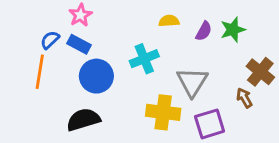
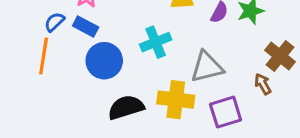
gray triangle: (192, 82) -> (207, 67), turned 44
black semicircle: (83, 120) -> (126, 107), moved

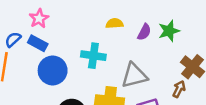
cyan cross: (156, 42) -> (93, 56), turned 30
brown arrow: (263, 84) -> (179, 89), turned 56

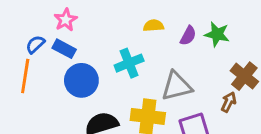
green star: (169, 31) -> (217, 34), turned 30
cyan cross: (93, 56) -> (129, 63), turned -30

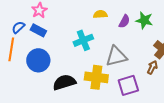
blue circle: (81, 80) -> (38, 60), moved

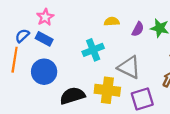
gray triangle: (116, 56) -> (129, 67), turned 40

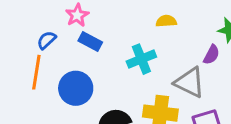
purple semicircle: (138, 29) -> (211, 55), moved
blue rectangle: (44, 39) -> (90, 42), moved

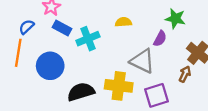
yellow semicircle: (166, 21) -> (123, 22), moved
cyan cross: (141, 59) -> (88, 39), moved

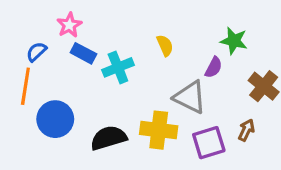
yellow semicircle: (123, 22) -> (165, 45), turned 70
blue circle: (50, 66) -> (55, 119), moved
brown arrow: (185, 74) -> (246, 130), moved

